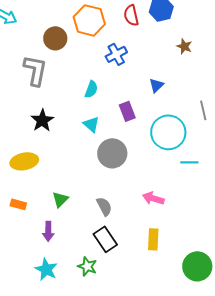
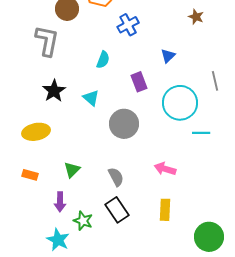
cyan triangle: (91, 124) -> (91, 98), moved
green star: (87, 266) -> (83, 221), moved

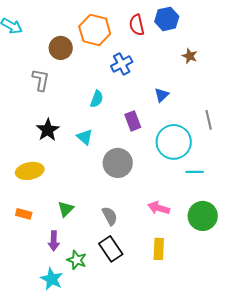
gray L-shape: (47, 41) -> (41, 80), size x0.7
green circle: (209, 237) -> (203, 216), moved

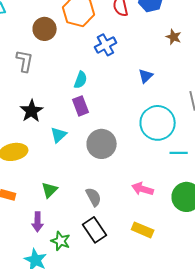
purple rectangle: (133, 121) -> (81, 106), moved
cyan triangle: (85, 137) -> (59, 135), moved, turned 36
yellow rectangle: (159, 249) -> (143, 230), turned -70

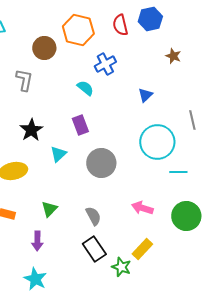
cyan semicircle: (81, 80) -> (85, 88), moved, turned -72
yellow rectangle: (143, 230) -> (142, 249), turned -70
green star: (61, 241) -> (121, 267), moved

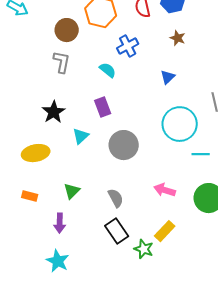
brown star: (173, 56) -> (178, 38), moved
gray L-shape: (24, 80) -> (62, 62), moved

